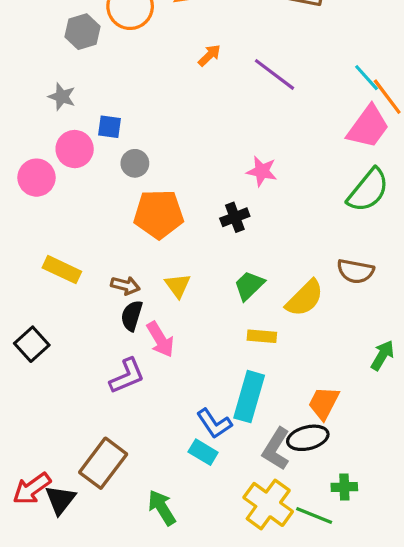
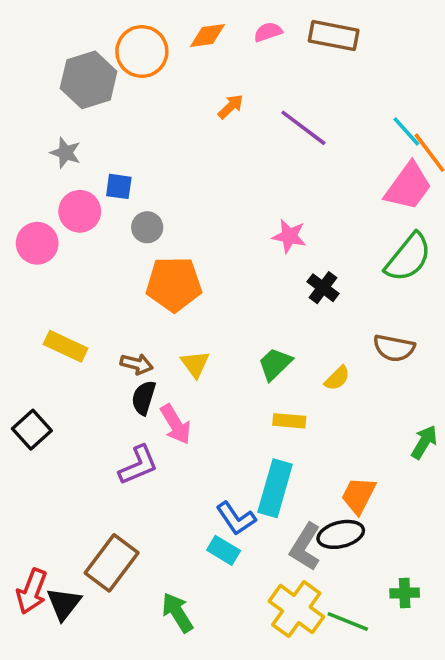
gray hexagon: (83, 32) -> (89, 80), size x1.4
black cross: (235, 217) -> (323, 288), moved, turned -32
yellow semicircle: (305, 298) -> (337, 378), size x0.6
green cross: (344, 487) -> (405, 593), moved
red arrow: (32, 489) -> (32, 591), turned -33

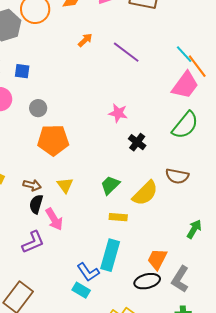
blue square: (119, 186) -> (22, 71), moved
yellow semicircle: (337, 378) -> (145, 193), size x1.8
gray L-shape: (305, 547) -> (180, 279), moved

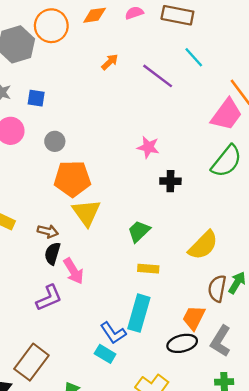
cyan line: (184, 54) -> (194, 57), moved
black cross: (137, 142) -> (170, 181), turned -36
brown semicircle: (177, 176) -> (217, 289), moved, turned 90
yellow triangle: (65, 185) -> (86, 213), moved, size x1.5
yellow semicircle: (145, 193) -> (203, 245), moved

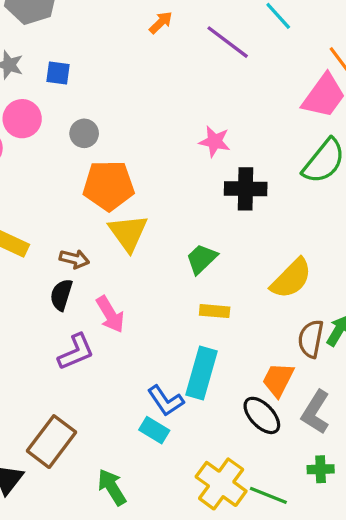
black cross: (170, 181) -> (246, 189), size x1.4
black semicircle: (52, 253) -> (61, 295), moved
black ellipse: (182, 343) -> (262, 415), turned 60

